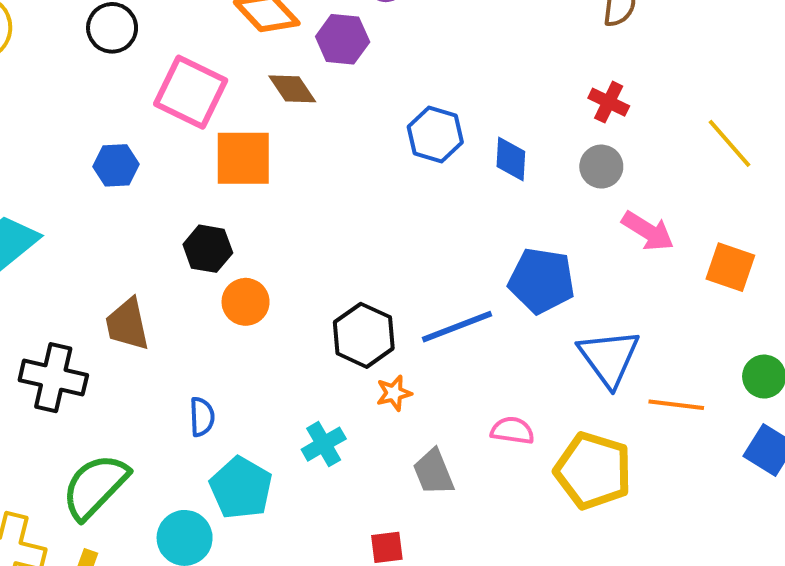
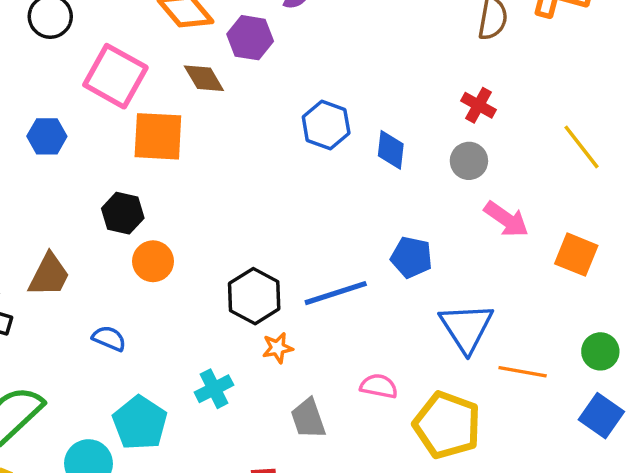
blue pentagon: (542, 281) -> (411, 257), size x0.7
brown trapezoid: (127, 324) -> (49, 275), turned -144
blue semicircle: (202, 417) -> (109, 338), moved, turned -68

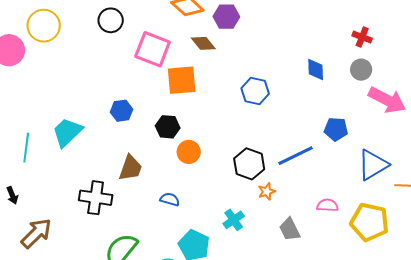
blue hexagon: (326, 125) -> (255, 91), moved
blue hexagon: (47, 136) -> (122, 111), moved
pink arrow: (506, 219) -> (387, 100), size x1.4
blue triangle: (466, 327) -> (373, 165), turned 40

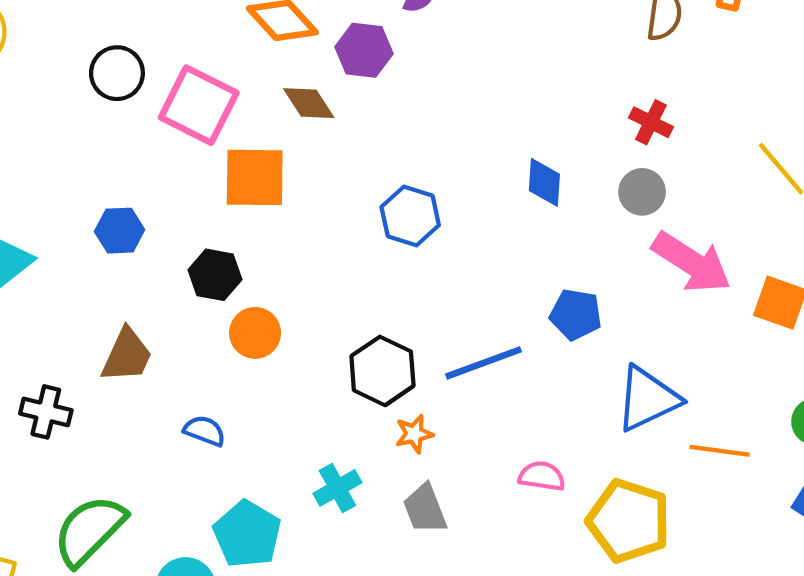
black circle: (111, 20) -> (117, 73), moved
black cross: (96, 198) -> (46, 412), size x0.7
gray trapezoid: (290, 229) -> (425, 509), moved

